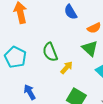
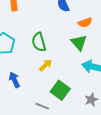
yellow arrow: (67, 68) -> (46, 65), moved

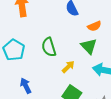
yellow arrow: (46, 65) -> (68, 67), moved

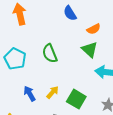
yellow arrow: (68, 67) -> (53, 92), moved

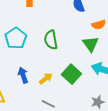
green square: (76, 99) -> (71, 74), moved

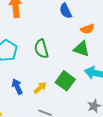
green triangle: (91, 44) -> (81, 49), turned -30

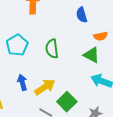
green square: (65, 81) -> (67, 102), moved
yellow arrow: (40, 88) -> (45, 87), size x1.5

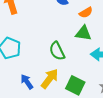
green semicircle: (52, 49) -> (57, 51), moved

